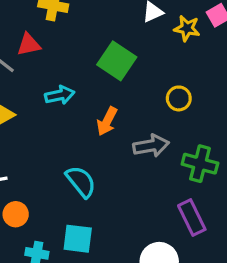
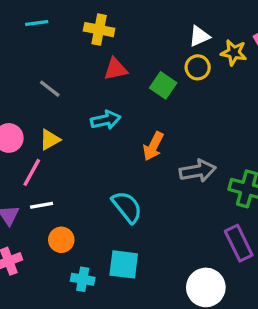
red triangle: (29, 45) -> (115, 69), moved
green square: (117, 61) -> (163, 85), size x0.7
yellow circle: (179, 98) -> (198, 67), moved

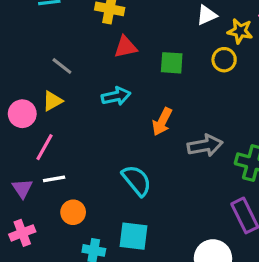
yellow circle: (198, 67) -> (224, 60), moved
green square: (163, 85) -> (172, 63), turned -30
yellow triangle: (50, 140) -> (52, 101), moved

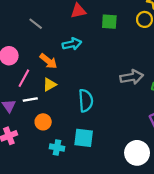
yellow triangle: (52, 101) -> (49, 85), moved
orange arrow: (162, 122) -> (48, 61), moved, turned -78
cyan semicircle: (137, 180) -> (86, 101), turned 35

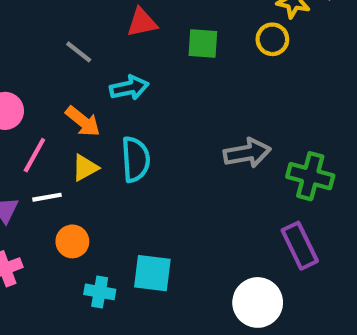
gray line: (36, 24) -> (79, 52), moved
cyan semicircle: (86, 101) -> (136, 159), moved

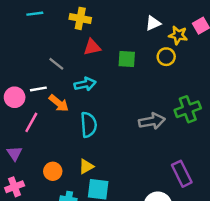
yellow triangle: (85, 168) -> (86, 166), moved
green cross: (310, 176) -> (188, 109), moved, turned -35
white line: (47, 197) -> (38, 89), moved

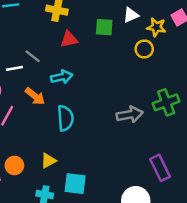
green square: (127, 59) -> (104, 27), moved
white line: (38, 89) -> (14, 68), moved
yellow triangle: (86, 166) -> (48, 161), moved
orange circle: (53, 171) -> (14, 165), moved

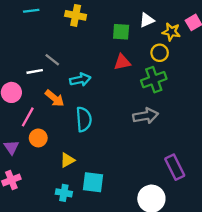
red triangle: (69, 39) -> (122, 62), moved
green cross: (166, 102) -> (154, 80), moved
orange circle: (14, 165) -> (38, 138), moved

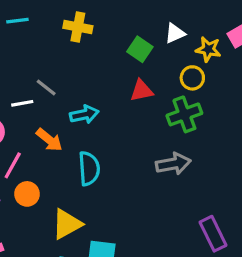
green square: (121, 32) -> (140, 49), turned 30
yellow triangle: (67, 160) -> (67, 224), size x1.5

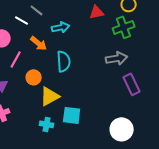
white line: (22, 103) -> (22, 20), turned 40
orange circle: (27, 194) -> (34, 77), moved
purple rectangle: (213, 234) -> (132, 84), moved

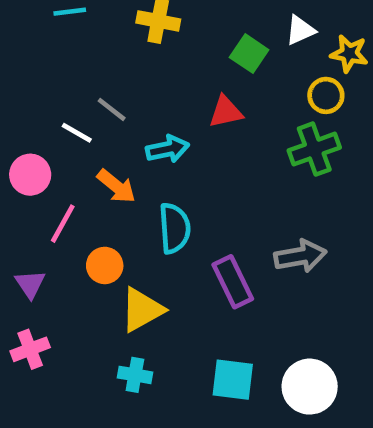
red triangle: (97, 12) -> (226, 112), moved
gray arrow: (117, 58) -> (300, 256), moved
purple rectangle: (132, 84) -> (233, 282), moved
cyan square: (72, 115) -> (233, 380), moved

